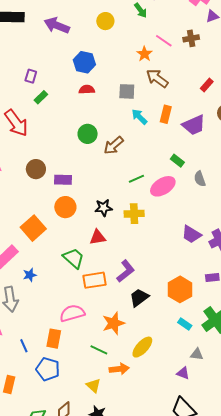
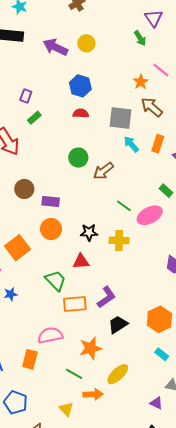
yellow circle: (105, 21) -> (86, 43), moved
gray square: (127, 91) -> (120, 118), size x1.4
green line: (136, 179) -> (124, 206), turned 56
blue pentagon: (48, 369) -> (16, 402), moved

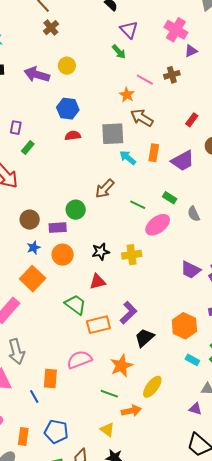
green circle: (78, 158) -> (76, 210), moved
green line: (124, 206) -> (138, 205), moved
blue star: (11, 294) -> (34, 248), moved
orange rectangle: (30, 359) -> (50, 379), moved

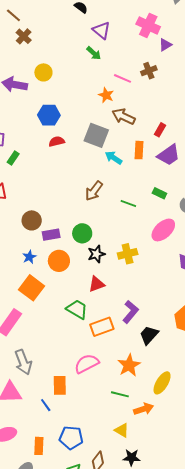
red rectangle: (192, 120) -> (160, 130), moved
gray square: (113, 134) -> (96, 135), turned 30
green circle: (76, 210) -> (82, 233), moved
brown circle: (30, 220) -> (32, 220), moved
pink ellipse: (158, 225) -> (163, 230), moved

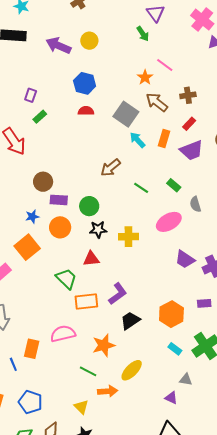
brown cross: (149, 71) -> (188, 95), moved

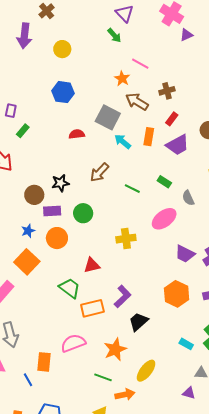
purple arrow: (58, 46) -> (24, 36), moved, turned -100
red semicircle: (86, 111) -> (77, 134), moved
black star: (98, 229) -> (60, 183), moved
orange hexagon: (171, 314) -> (177, 294), moved

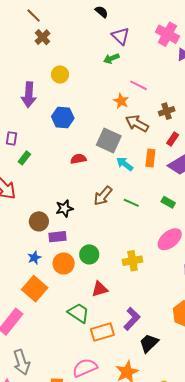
green arrow: (114, 35) -> (111, 58), turned 112
purple arrow: (24, 36) -> (29, 95), moved
green line: (132, 189) -> (131, 203), moved
green circle: (83, 213) -> (89, 254), moved

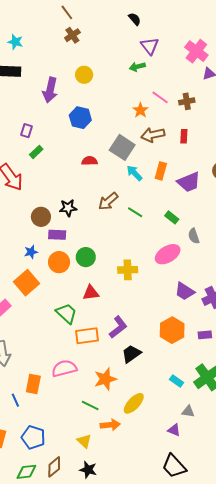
brown cross: (167, 111) -> (187, 101), moved
brown arrow: (137, 123) -> (153, 135), turned -50
red rectangle: (173, 139) -> (184, 136), moved, turned -40

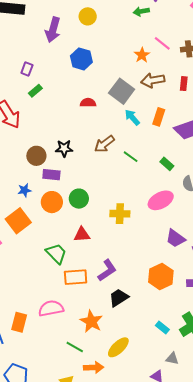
orange star: (105, 379) -> (91, 321), turned -30

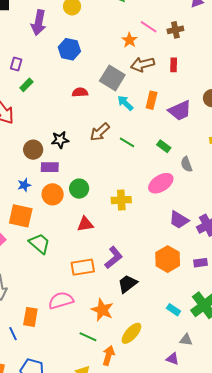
orange square: (18, 221) -> (21, 216), turned -35
green trapezoid: (56, 254) -> (39, 243), moved
orange arrow: (94, 367) -> (109, 356), turned -66

